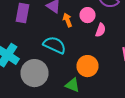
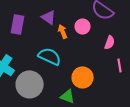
pink semicircle: (100, 30) -> (110, 42), moved

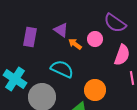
orange arrow: (63, 31) -> (75, 44), turned -32
pink semicircle: (110, 42) -> (122, 55), size x1.5

